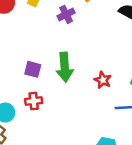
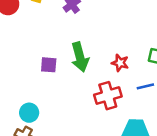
red cross: (34, 101) -> (108, 96), moved, size x1.5

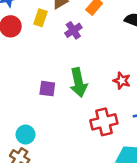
red star: (120, 63) -> (122, 81), moved

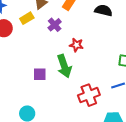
yellow rectangle: (41, 18) -> (27, 18), turned 48
red star: (122, 81) -> (76, 45), moved

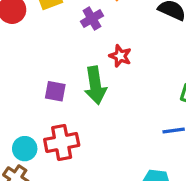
red cross: (89, 95) -> (62, 142), moved

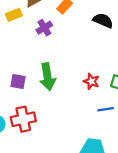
red star: (120, 56) -> (91, 81), moved

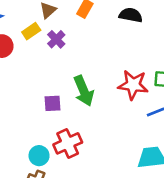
purple cross: (44, 28) -> (56, 39), moved
red star: (91, 81) -> (133, 85), size x1.6

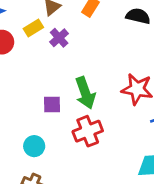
red cross: (68, 143) -> (88, 131), moved
cyan circle: (39, 156) -> (34, 146), moved

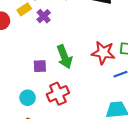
red cross: (88, 131) -> (58, 94), moved

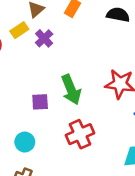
red cross: (58, 94) -> (80, 134), moved

